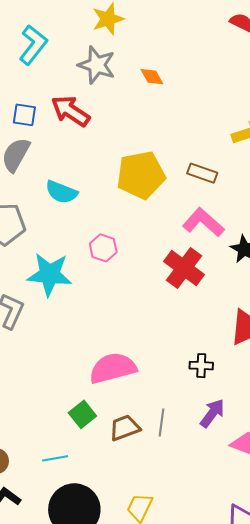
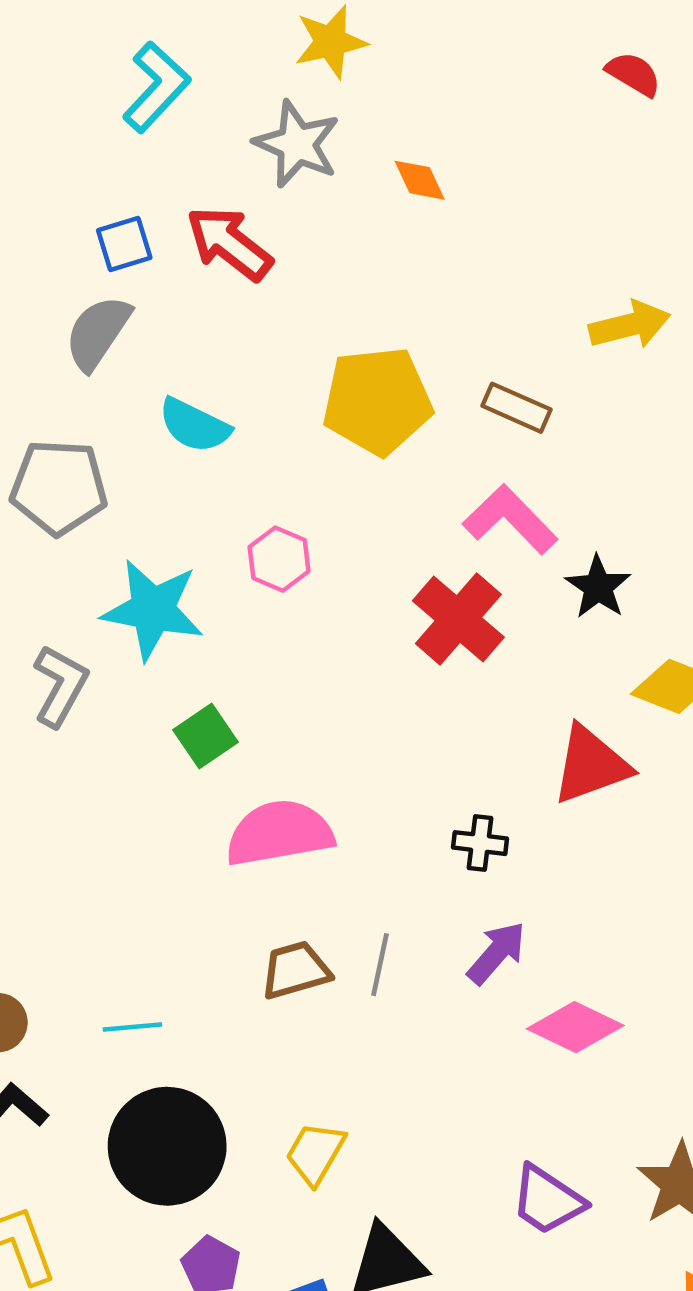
blue square: (24, 115) -> (124, 244), turned -30
green square: (82, 414) -> (206, 736), moved

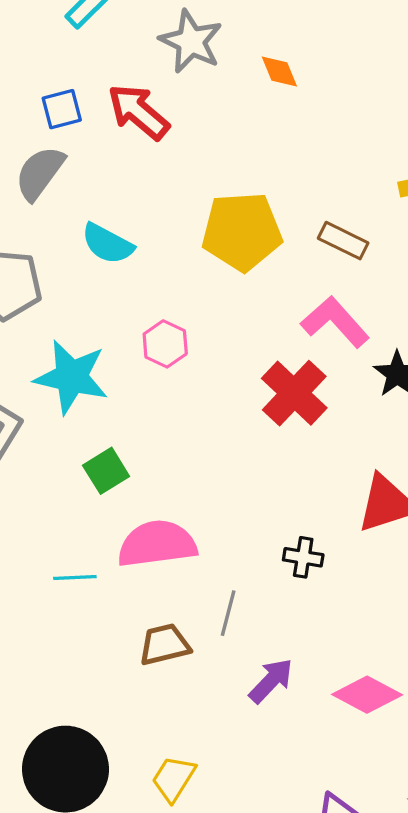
purple arrow: (497, 953) -> (271, 681), moved
gray line: (380, 965) -> (228, 613), moved
cyan line: (132, 1027) -> (75, 578), moved

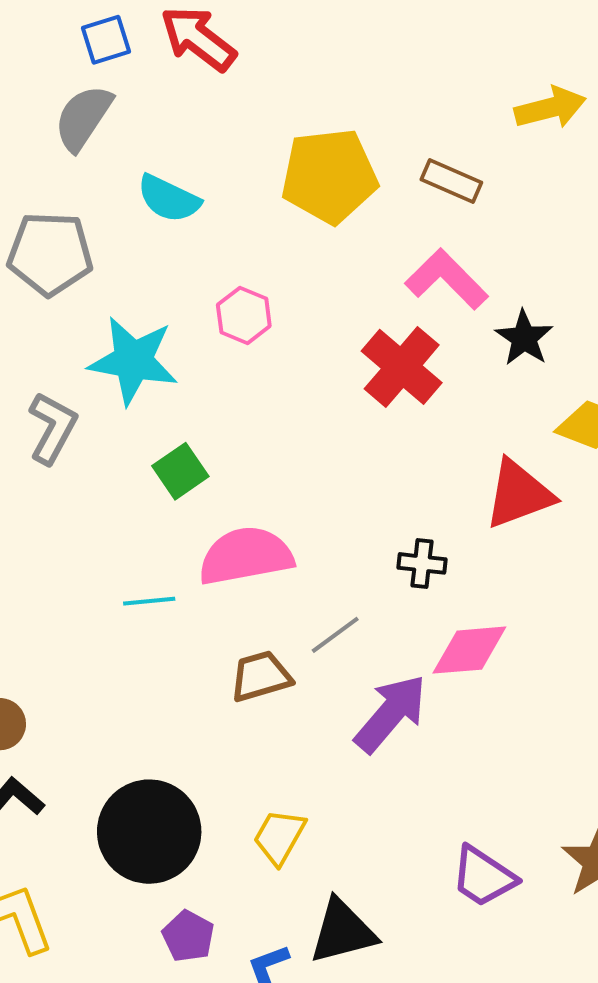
gray line: (228, 613) -> (335, 635), turned 42
purple arrow: (271, 681) -> (391, 713), size x1.4
pink diamond: (367, 695) -> (469, 650), moved, turned -30

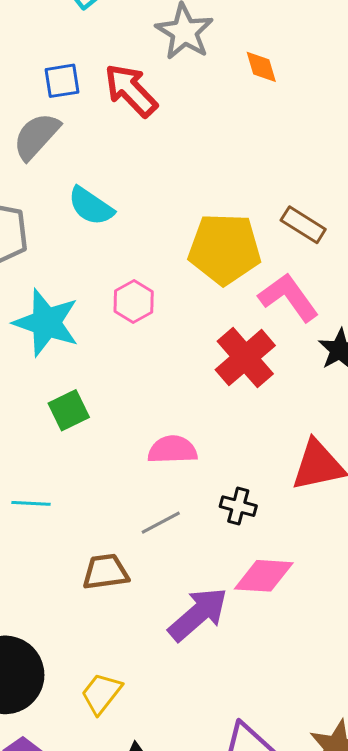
yellow pentagon: (329, 176) -> (224, 249), moved
pink semicircle: (246, 556) -> (172, 450), moved, size x0.7
gray line: (335, 635) -> (161, 523), moved

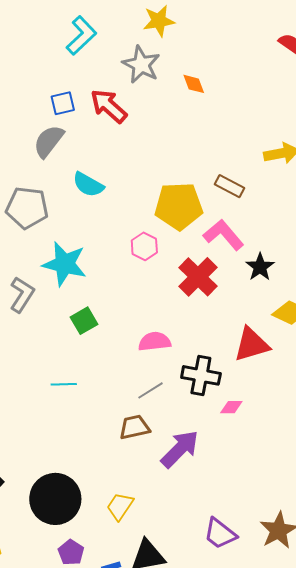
pink hexagon: (134, 301) -> (144, 246), moved
black cross: (238, 506) -> (201, 375), size x1.6
brown trapezoid: (106, 572) -> (134, 427), moved
pink diamond: (264, 576) -> (231, 407), moved, size x0.6

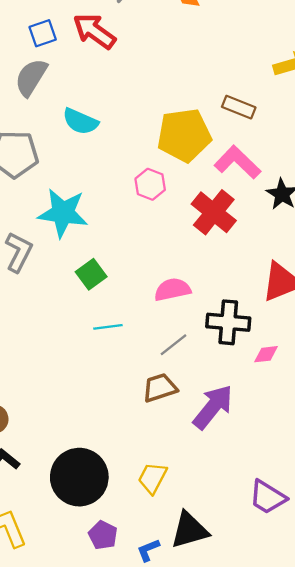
cyan line: (64, 384) -> (108, 327), moved

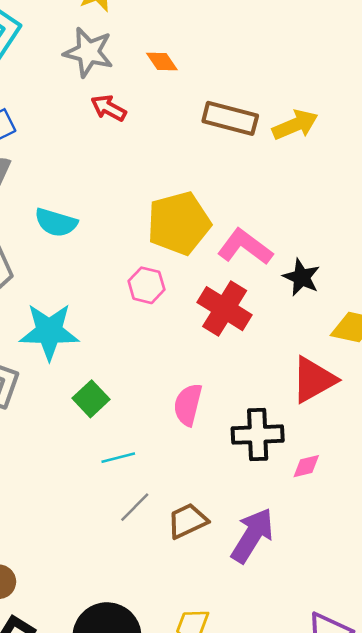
red arrow: (94, 31) -> (109, 108), moved, size x0.7
brown rectangle: (239, 107) -> (230, 118), moved, size x1.4
pink semicircle: (172, 290) -> (188, 405), turned -57
gray line: (174, 345) -> (135, 507), moved

